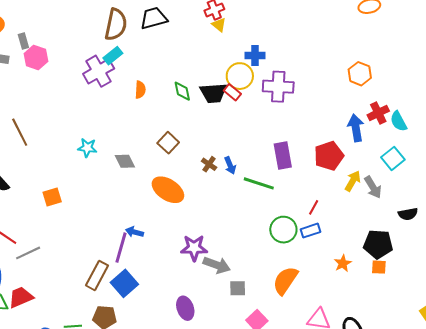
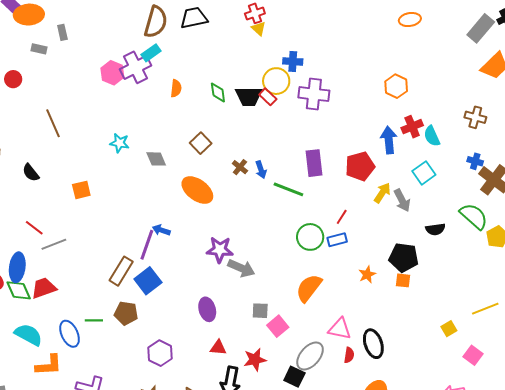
pink hexagon: (36, 57) -> (112, 73), moved
gray square: (238, 288) -> (260, 311), moved

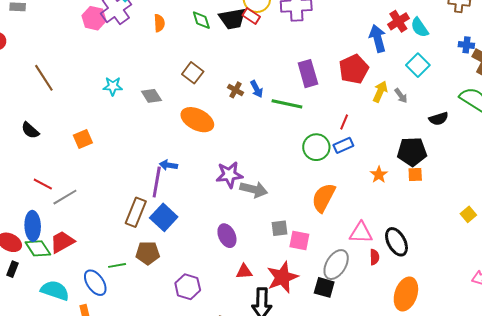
gray arrow: (402, 200) -> (401, 96), size x0.7
pink square: (278, 326) -> (299, 240), turned -30
red star: (255, 360) -> (282, 277), size x1.4

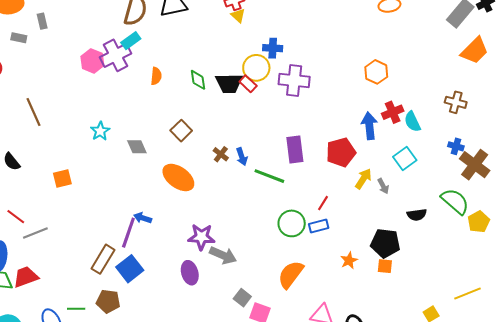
cyan star: (113, 86) -> (100, 131), turned 30
gray square: (279, 228) -> (242, 298), turned 36
purple ellipse: (227, 236) -> (190, 273), moved

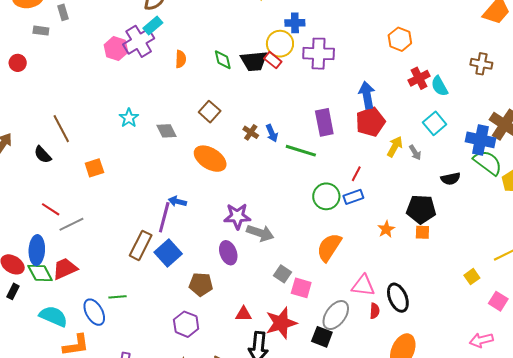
brown line: (34, 112) -> (61, 129), moved
blue arrow: (369, 126) -> (367, 95), moved
blue cross: (456, 146) -> (480, 140), moved, size x1.8
brown pentagon: (108, 301) -> (201, 284), moved

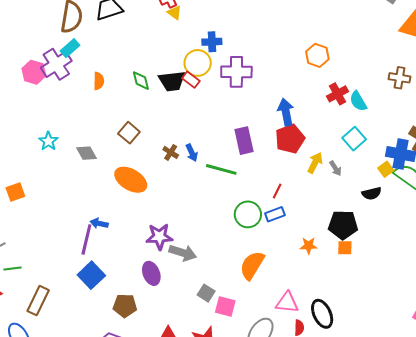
orange star: (386, 229) -> (309, 246), turned 30
brown rectangle: (141, 245) -> (38, 301), moved
yellow square: (472, 277) -> (386, 169), moved
green line: (117, 297) -> (12, 268), moved

